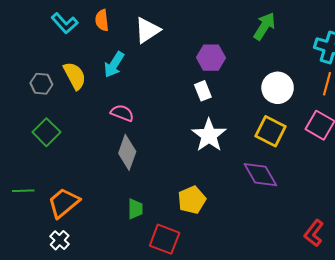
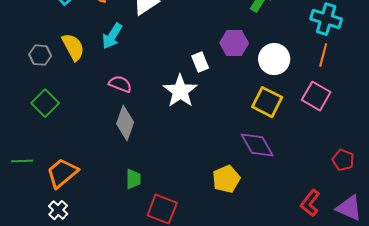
purple hexagon: (211, 58) -> (234, 43), moved
white star: (209, 135) -> (180, 91), moved
yellow pentagon: (192, 200) -> (226, 179), moved

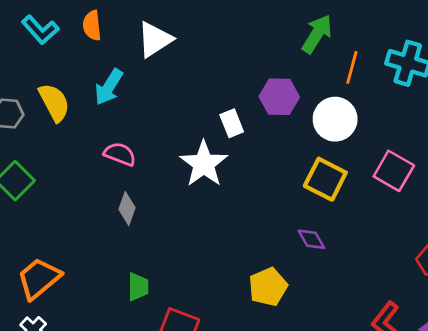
orange line: (323, 55) -> (352, 67), moved
gray diamond: (125, 123) -> (127, 209), size x0.7
purple diamond: (257, 145) -> (311, 239), size x0.6

